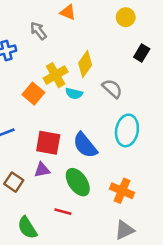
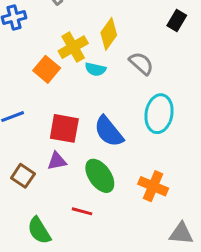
gray triangle: (124, 230) -> (181, 233), moved, turned 30

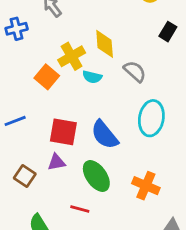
yellow diamond: (109, 34) -> (105, 44), turned -40

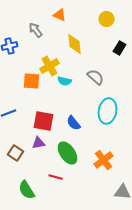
yellow diamond: (105, 44) -> (74, 44), moved
orange square: (47, 77) -> (32, 81), turned -36
blue semicircle: (105, 135) -> (74, 123), size x0.7
orange cross: (146, 186) -> (104, 160), turned 30

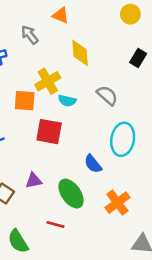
yellow circle: (106, 19) -> (130, 14), moved
red square: (44, 121) -> (49, 132), moved
blue semicircle: (74, 123) -> (93, 164), moved

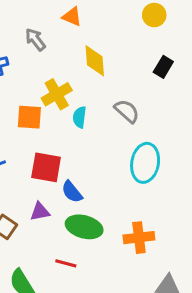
cyan semicircle: (67, 101) -> (80, 117), turned 84
red square: (49, 132) -> (46, 167), moved
blue semicircle: (93, 164) -> (72, 192), moved
green ellipse: (71, 194) -> (84, 227), turned -40
orange cross: (117, 203) -> (139, 238), turned 30

